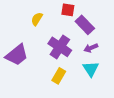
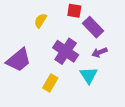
cyan triangle: (91, 69) -> (89, 75), moved
yellow rectangle: (59, 76) -> (50, 83), moved

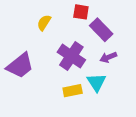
yellow rectangle: (50, 83) -> (73, 91), moved, turned 49

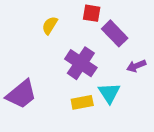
purple arrow: (108, 57) -> (136, 66), moved
purple trapezoid: (20, 66) -> (21, 94), moved

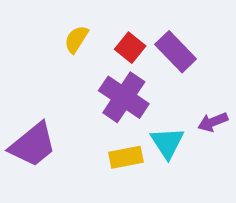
red square: (92, 13) -> (130, 48), moved, turned 30
purple arrow: (136, 66) -> (213, 122), moved

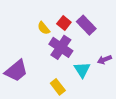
yellow semicircle: (76, 39) -> (44, 28), moved, turned -72
yellow rectangle: (126, 157) -> (58, 87), moved, turned 63

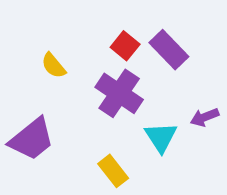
yellow semicircle: (44, 28) -> (54, 66), moved

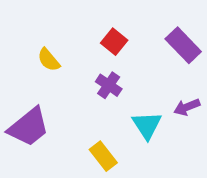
purple rectangle: (169, 50) -> (183, 45), moved
purple cross: (119, 93) -> (109, 85), size x0.6

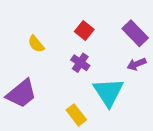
purple arrow: (187, 107) -> (137, 64), moved
cyan triangle: (147, 125) -> (108, 92), size x1.4

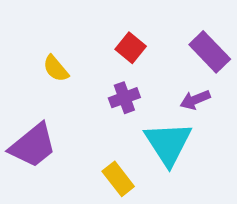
purple cross: (80, 63) -> (124, 98), turned 36
purple arrow: (137, 64) -> (195, 100), moved

